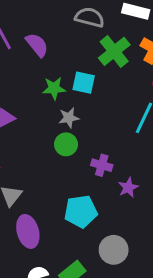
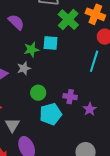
gray star: (69, 118) -> (24, 68), moved
green circle: (66, 144) -> (38, 93), moved
cyan pentagon: (81, 211) -> (51, 114), moved

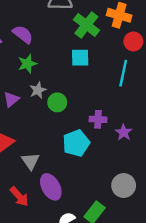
cyan square: (51, 43) -> (80, 58), moved
green star: (31, 50) -> (27, 64), moved
green circle: (38, 93) -> (57, 102), moved

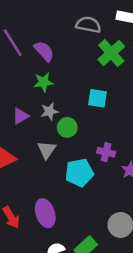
cyan square: (80, 58) -> (97, 98), moved
gray triangle: (30, 161) -> (47, 150), moved

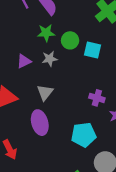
green circle: (67, 127) -> (70, 40), moved
cyan pentagon: (79, 173) -> (84, 135), moved
purple ellipse: (45, 213) -> (40, 123), moved

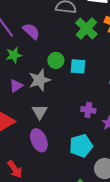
green star: (46, 33) -> (14, 55), moved
gray star: (50, 59) -> (39, 80), size x1.5

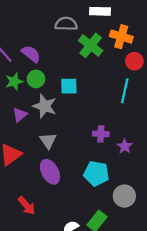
green circle: (56, 60) -> (36, 79), moved
cyan square: (78, 66) -> (69, 86), moved
gray star: (39, 80) -> (45, 106), turned -30
cyan pentagon: (81, 146) -> (96, 173), turned 30

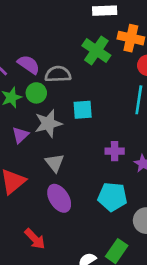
gray semicircle: (66, 24) -> (58, 74), moved
cyan square: (69, 86) -> (83, 110), moved
gray star: (45, 106) -> (48, 123), turned -30

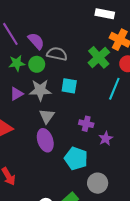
green cross: (96, 50) -> (99, 57), moved
gray triangle: (55, 163) -> (47, 116), moved
purple ellipse: (59, 198) -> (45, 140), moved

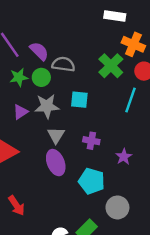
purple cross: (86, 124) -> (91, 141), moved

